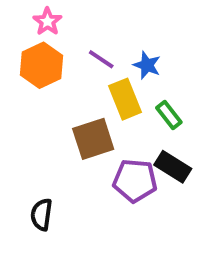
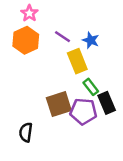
green rectangle: (169, 115) -> (91, 87), moved
brown square: (93, 139) -> (59, 104), moved
black rectangle: (173, 167) -> (107, 103), turned 35

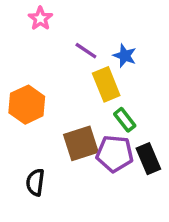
orange hexagon: (26, 40) -> (27, 105), moved
black rectangle: (107, 103) -> (148, 159), moved

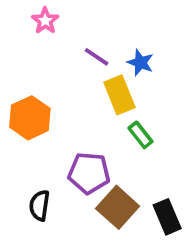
brown square: (81, 143) -> (118, 207), moved, turned -30
purple pentagon: (115, 154) -> (89, 173), moved
black rectangle: (148, 159) -> (167, 217), moved

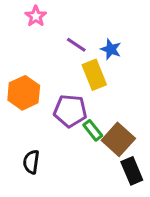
green rectangle: (140, 135) -> (93, 130), moved
purple pentagon: (89, 173) -> (70, 111), moved
brown square: (118, 207) -> (118, 139), moved

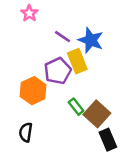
blue star: (111, 49) -> (91, 40), size x1.5
orange hexagon: (24, 93) -> (33, 91), moved
purple pentagon: (70, 111) -> (58, 71), moved, turned -30

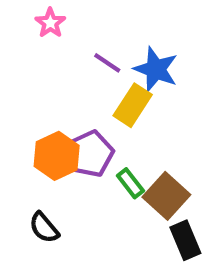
yellow rectangle: (77, 61) -> (133, 105), turned 55
purple pentagon: (58, 71) -> (90, 154), moved
black semicircle: (26, 132) -> (44, 228), turned -48

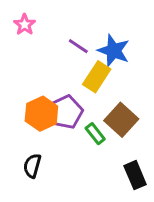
pink star: (50, 23) -> (25, 25), moved
brown square: (166, 196) -> (121, 120), moved
black semicircle: (44, 228) -> (32, 166), turned 55

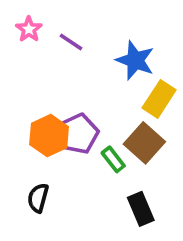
purple line: (78, 46) -> (71, 42), moved
yellow rectangle: (97, 77) -> (159, 99), moved
black rectangle: (135, 175) -> (141, 209), moved

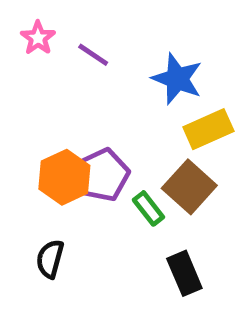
yellow rectangle: (159, 99) -> (208, 129), turned 33

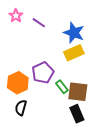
yellow rectangle: (208, 129) -> (74, 53), moved
orange hexagon: (64, 177) -> (18, 83), moved
brown square: (189, 187) -> (78, 92), moved, turned -35

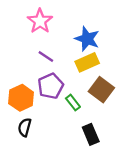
pink star: (16, 16) -> (40, 21), moved, size x1.5
purple line: (39, 23) -> (46, 57), moved
brown square: (78, 92) -> (101, 90), moved, turned 30

